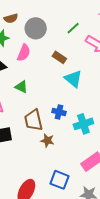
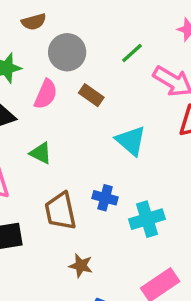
brown semicircle: (11, 18) -> (34, 22), moved
brown rectangle: (59, 57) -> (91, 95), moved
brown star: (47, 141) -> (81, 266), moved

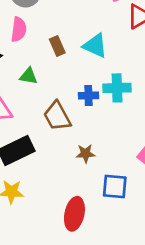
brown rectangle: (91, 95) -> (57, 46), moved, turned 48
cyan cross: (147, 219) -> (117, 88), moved, turned 32

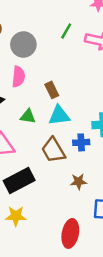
cyan triangle: (95, 46) -> (59, 115), moved, turned -30
blue cross: (88, 96) -> (81, 142), moved

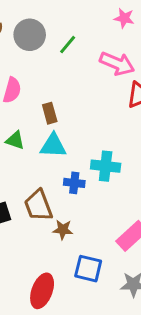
green line: (66, 31) -> (68, 45), moved
gray circle: (23, 45) -> (30, 35), moved
brown trapezoid: (53, 150) -> (38, 206), moved

